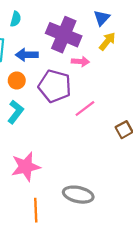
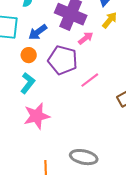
blue arrow: (27, 55) -> (38, 32), turned -36
pink arrow: (80, 61) -> (86, 38), turned -42
pink star: (26, 167) -> (37, 116), moved

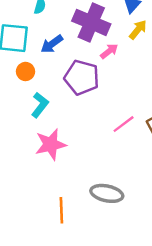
orange circle: (29, 55) -> (26, 71), moved
pink line: (90, 80) -> (124, 124), moved

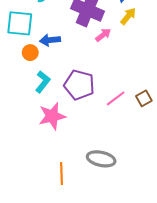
blue arrow: (52, 44) -> (50, 40), moved, turned 30
purple pentagon: (82, 77) -> (79, 85), moved

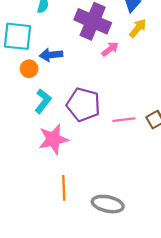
pink line: (116, 98) -> (124, 120), turned 30
gray ellipse: (101, 159) -> (108, 204), moved
orange line: (61, 173) -> (64, 188), moved

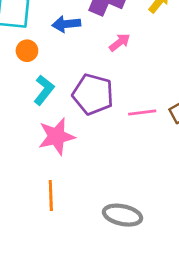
pink arrow: (110, 49) -> (120, 42), moved
blue arrow: (51, 55) -> (66, 24), moved
orange line: (64, 188) -> (51, 195), moved

